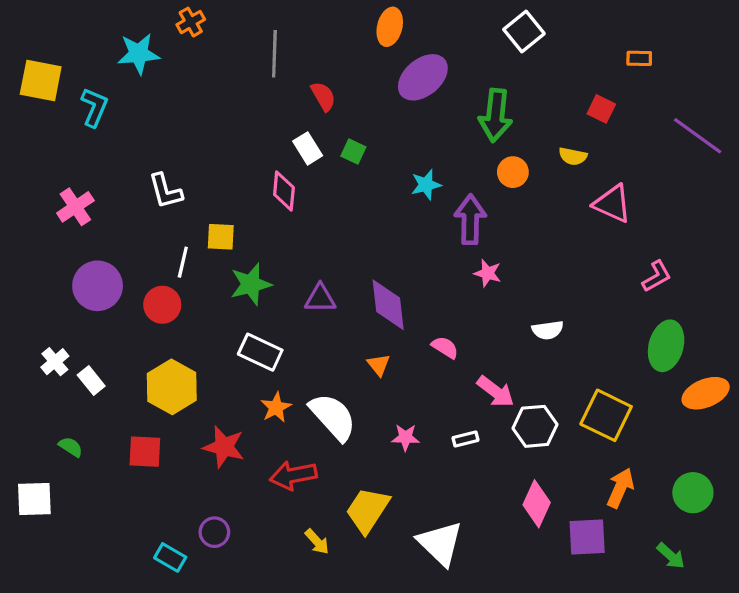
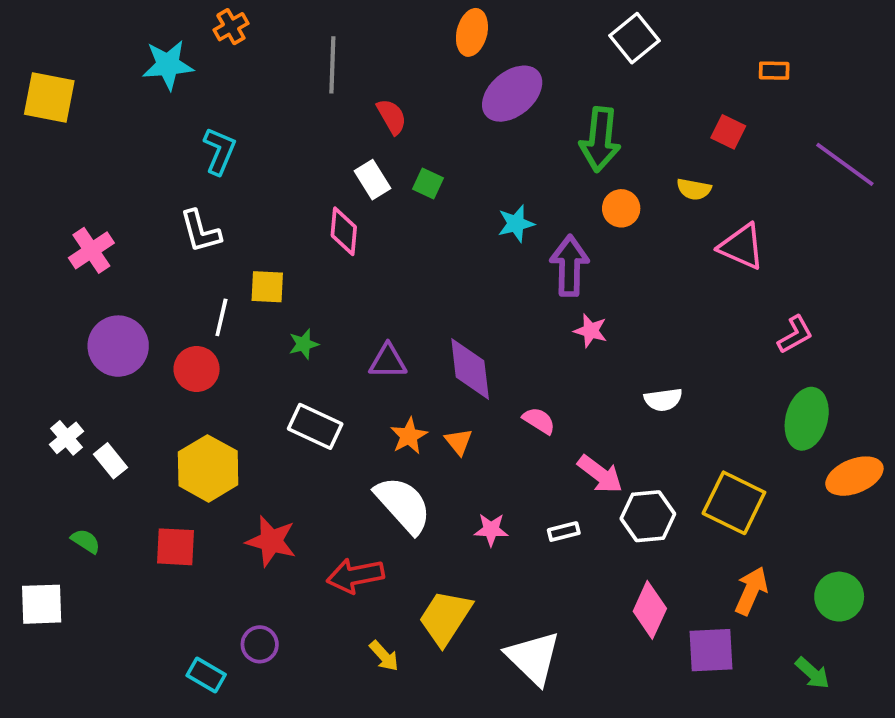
cyan L-shape: (94, 107) -> (220, 151), moved
green star: (251, 284) -> (304, 344), size x0.6
orange star: (276, 407) -> (409, 436), moved

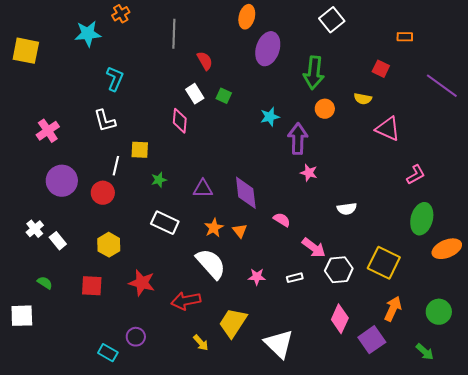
purple ellipse: (512, 94) -> (268, 49), turned -32
yellow hexagon: (208, 468) -> (109, 245), size x0.7
purple square: (711, 650) -> (372, 340), turned -32

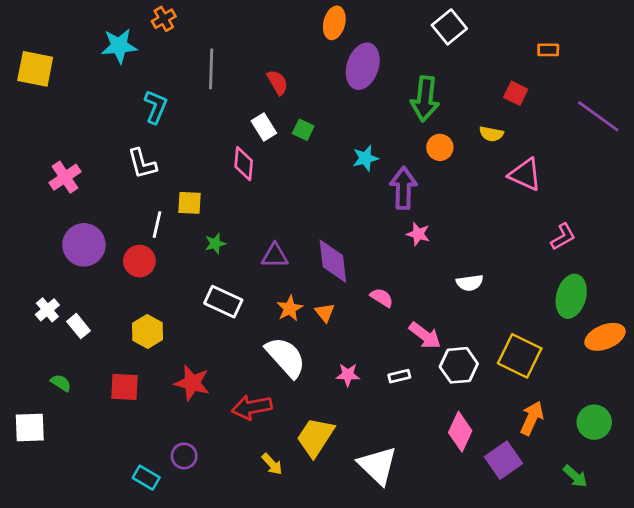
gray line: (174, 34) -> (211, 69), moved

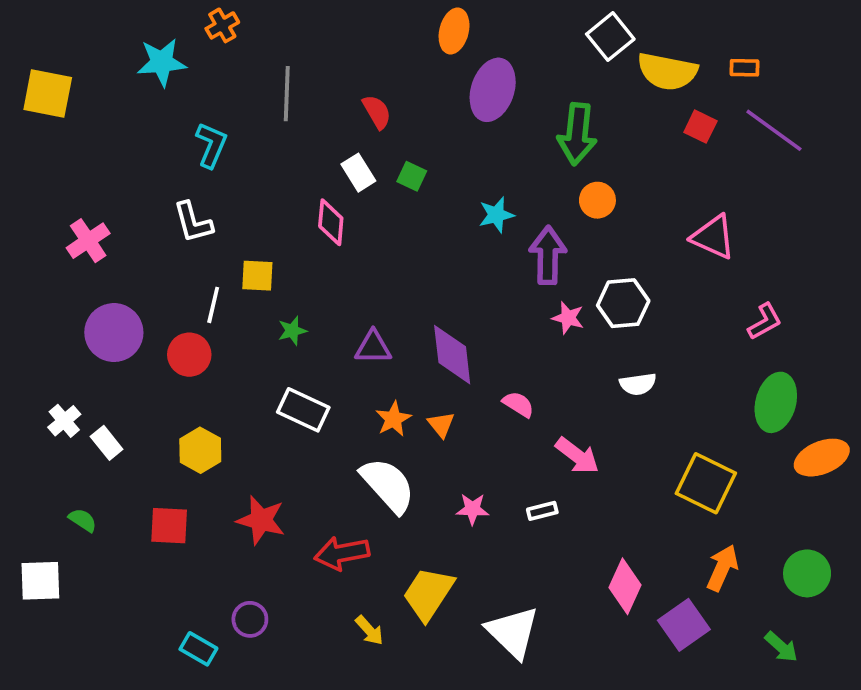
purple line: (598, 116) -> (774, 130), moved
yellow semicircle: (491, 134) -> (667, 71), moved, size x1.8
white hexagon: (459, 365) -> (623, 303), moved

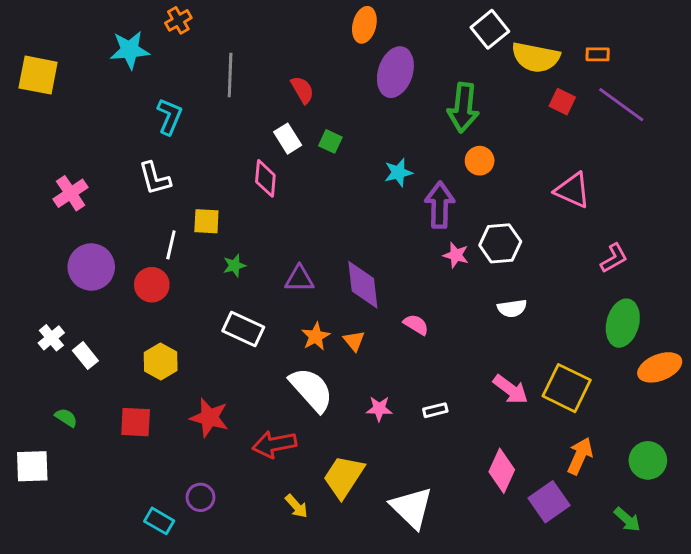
pink arrow: (577, 456) -> (511, 390), moved

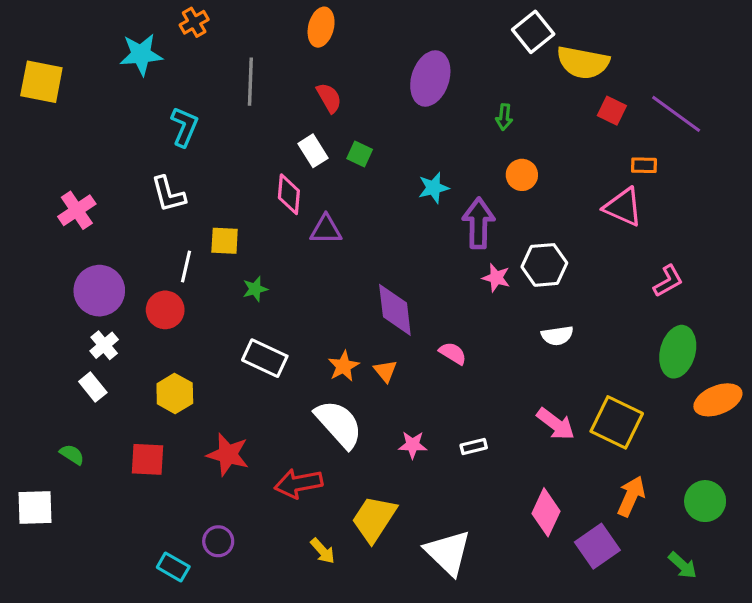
orange ellipse: (364, 25) -> (321, 27), moved
orange rectangle: (598, 54) -> (644, 165), moved
green arrow: (463, 108) -> (504, 117), size x0.5
purple triangle: (299, 279) -> (326, 230), moved
white cross: (51, 338) -> (104, 345), moved

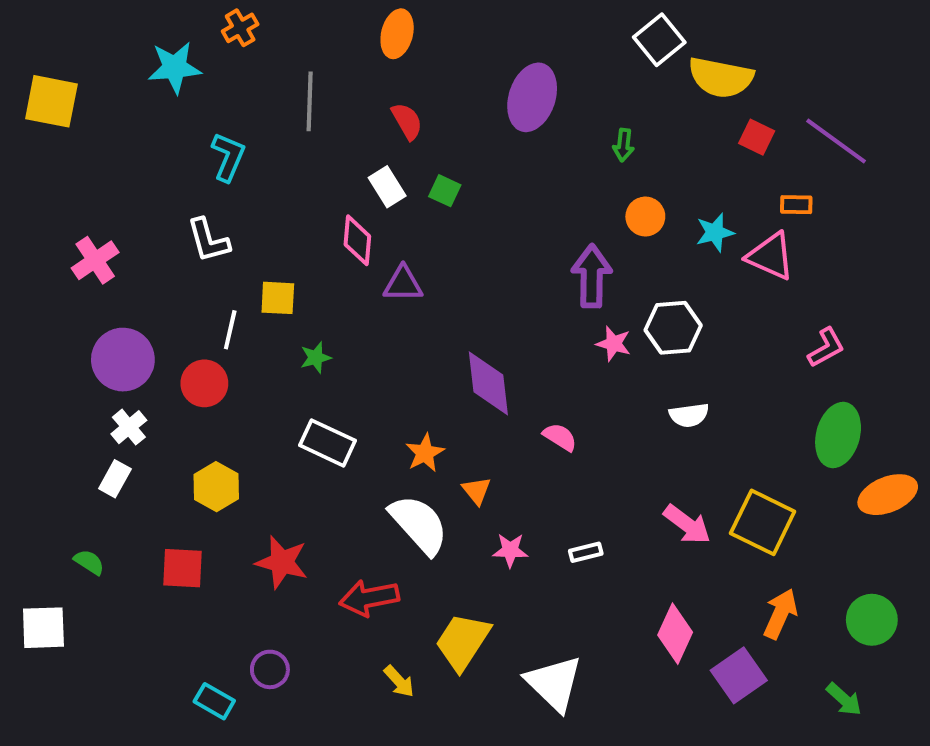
cyan star: (434, 188) -> (715, 232), moved
orange triangle: (385, 371) -> (477, 491), moved
white rectangle: (93, 387) -> (115, 479), turned 68

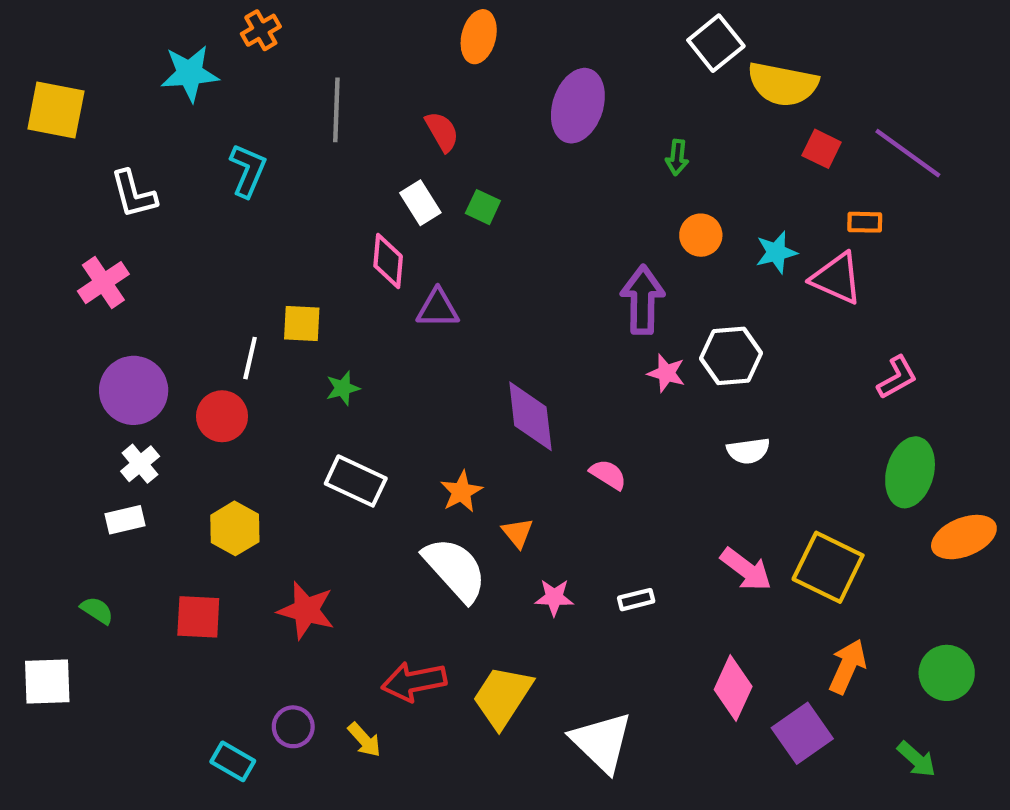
orange ellipse: (397, 34) -> (479, 37), moved
white L-shape: (208, 240) -> (134, 194), moved
white rectangle: (115, 479) -> (125, 520), turned 48
red arrow: (369, 598) -> (414, 682), moved
yellow arrow: (399, 681) -> (364, 740), moved

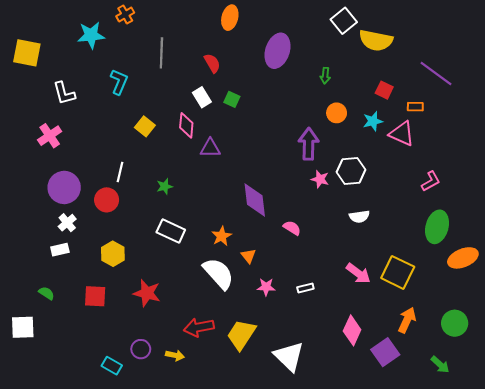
red square: (822, 149) -> (384, 90), moved
yellow square: (302, 324) -> (145, 126), moved, turned 36
yellow arrow: (364, 740) -> (175, 355), turned -36

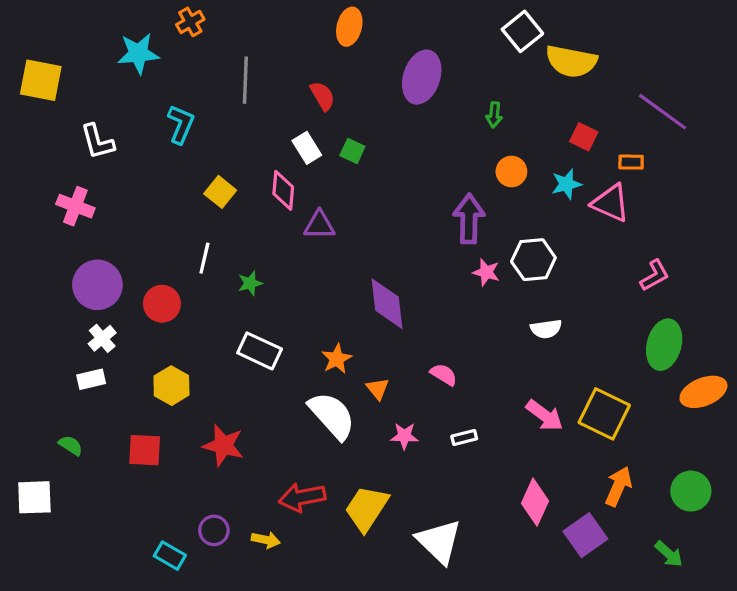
pink cross: (50, 136) -> (75, 206), turned -35
white line: (120, 172) -> (204, 258), moved
pink semicircle: (292, 228) -> (444, 375), moved

